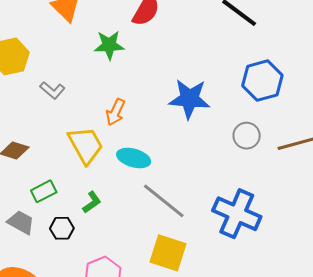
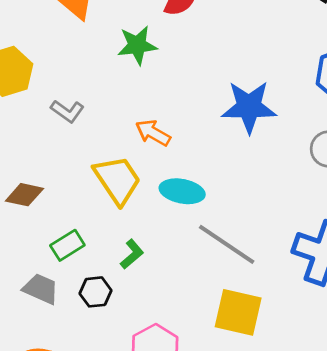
orange arrow: (115, 112) -> (153, 133), turned 100

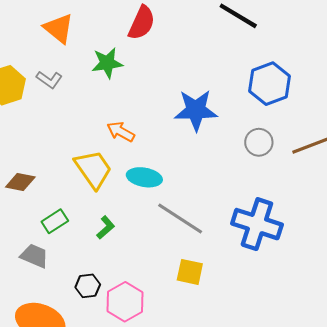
gray L-shape: (67, 111) -> (49, 80), moved
black hexagon: (95, 292) -> (88, 286), moved
yellow square: (238, 312) -> (190, 272), size x0.7

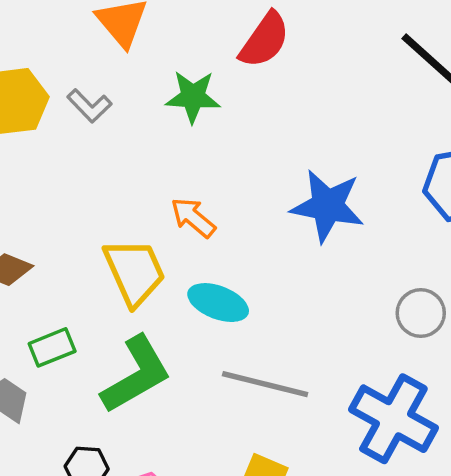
gray circle: (259, 142) -> (421, 313), moved
gray line: (180, 219) -> (265, 384), turned -30
green L-shape: (106, 227) -> (136, 375), size x2.0

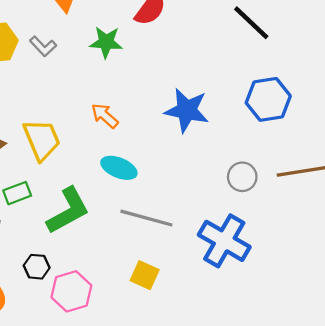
yellow trapezoid: (134, 272) -> (42, 140), moved

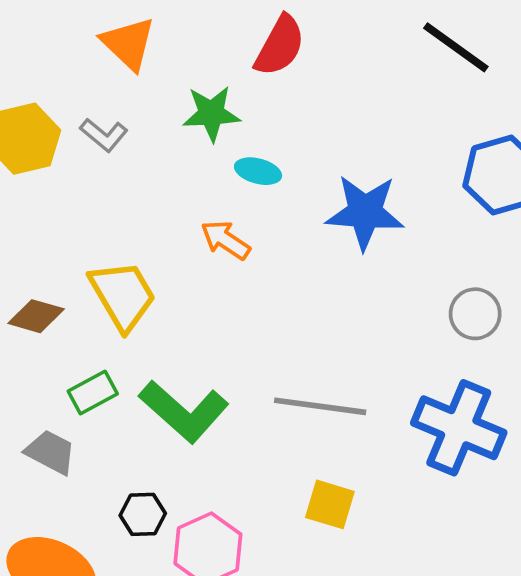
cyan ellipse: (119, 168) -> (258, 171), moved, size x0.7
green L-shape: (68, 211) -> (184, 411), turned 78

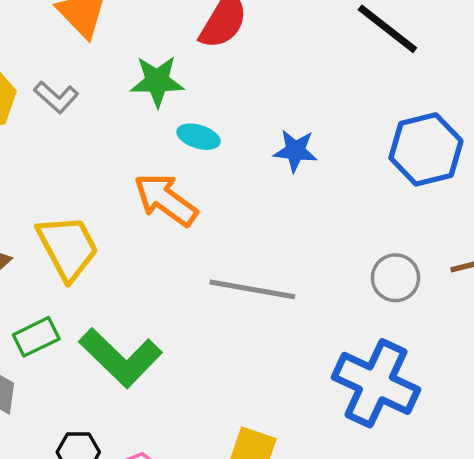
blue star: (365, 212) -> (295, 151), moved, size x0.6
orange arrow: (226, 240) -> (166, 200), size x1.4
gray line: (320, 406) -> (252, 289), moved

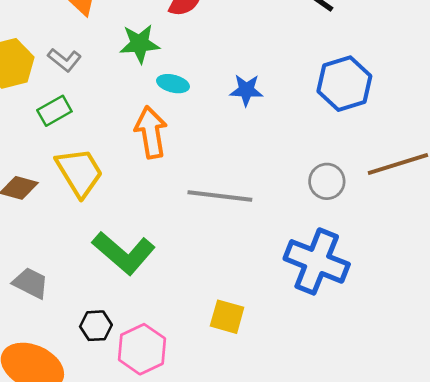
orange arrow: (166, 200) -> (151, 132), turned 48
green rectangle: (36, 337) -> (54, 111), moved

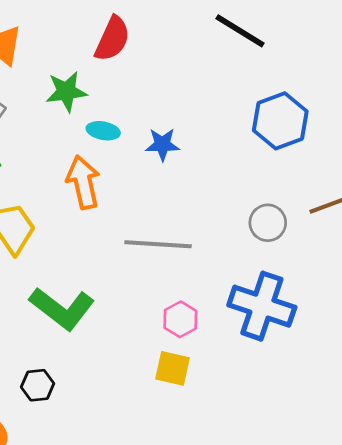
blue star: (246, 90) -> (162, 144), moved
pink hexagon: (142, 349) -> (180, 319), moved, size x0.7

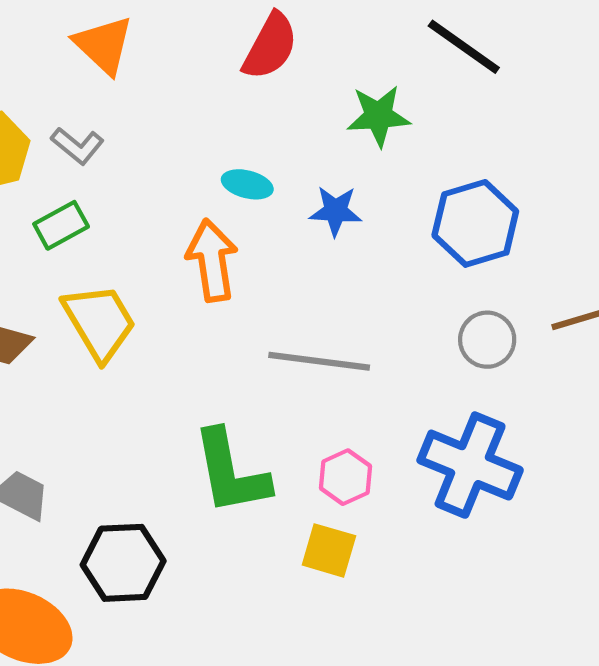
green star: (66, 91) -> (378, 116), moved
blue hexagon: (280, 121) -> (475, 223), moved
green L-shape: (62, 308) -> (231, 472), moved, turned 38
black hexagon: (38, 385) -> (123, 563), size x1.6

